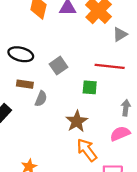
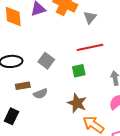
gray semicircle: (41, 99) -> (40, 94), turned 64

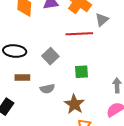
red line: (90, 47) -> (79, 34), moved
gray semicircle: (40, 94) -> (47, 89), moved

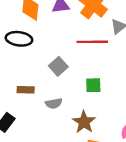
black ellipse: (15, 51) -> (19, 39), moved

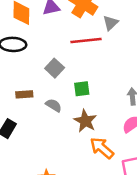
green square: (93, 85) -> (82, 89), moved
gray semicircle: (54, 103) -> (54, 105), turned -133

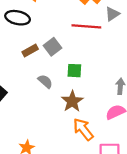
brown rectangle: (24, 94) -> (30, 50), moved, turned -35

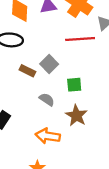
brown rectangle: (30, 50) -> (27, 71), turned 63
orange arrow: (83, 129) -> (48, 136), moved, turned -35

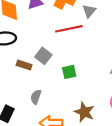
gray semicircle: (47, 99) -> (36, 97), moved, turned -96
brown star: (76, 116) -> (84, 112), moved

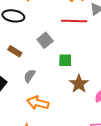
brown rectangle: (24, 65) -> (15, 51), moved
brown star: (84, 112) -> (79, 84), moved

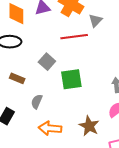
green square: (65, 60) -> (71, 79), size x1.5
brown star: (79, 84) -> (89, 126), moved

